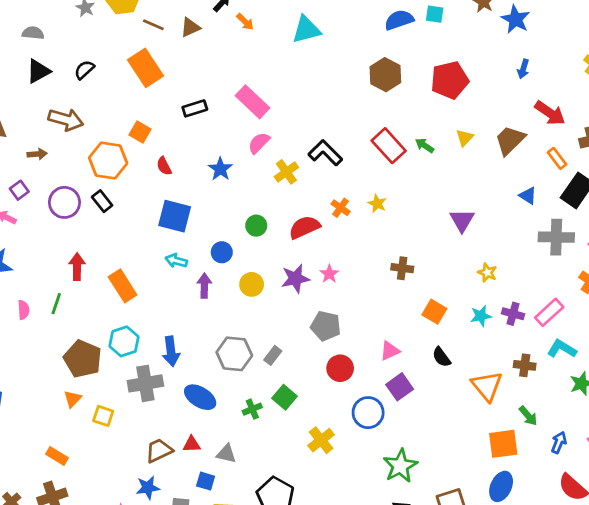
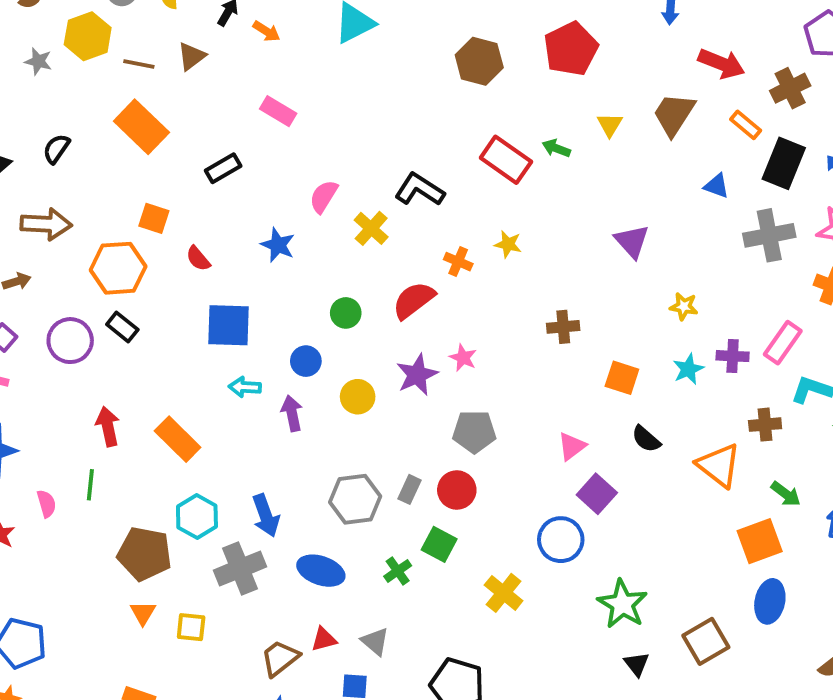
pink rectangle: (253, 102) -> (278, 111), moved, size x0.7
red circle: (340, 368) -> (457, 490), moved
gray triangle: (226, 454) -> (375, 641), turned 40

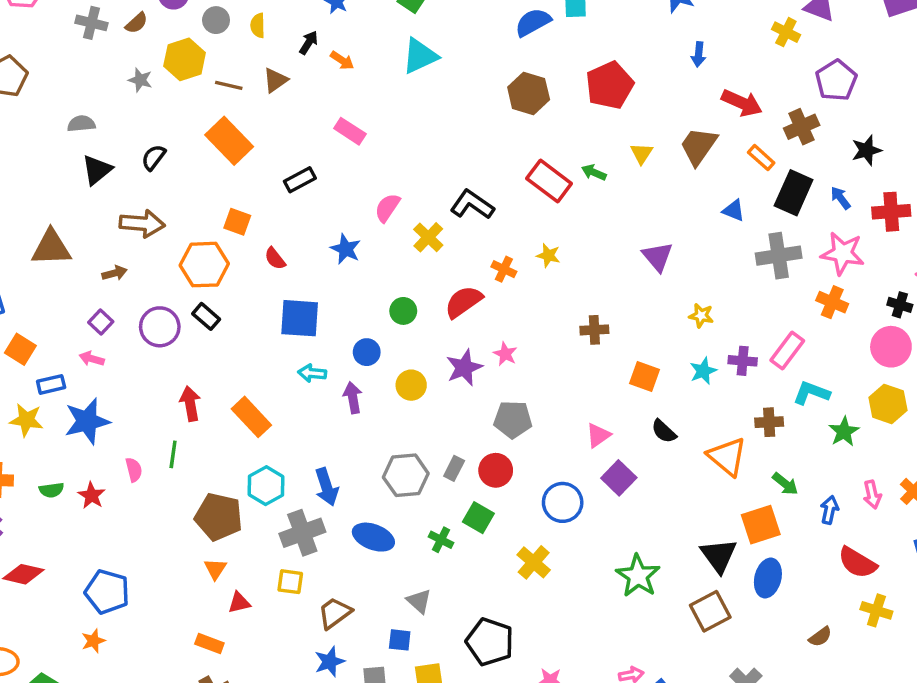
blue circle: (561, 540) -> (563, 502), moved
green cross: (398, 571) -> (441, 540), turned -30
yellow square: (191, 627) -> (290, 582), moved
red triangle: (324, 639) -> (239, 603), moved
black triangle: (637, 664) -> (719, 556), moved, size x1.6

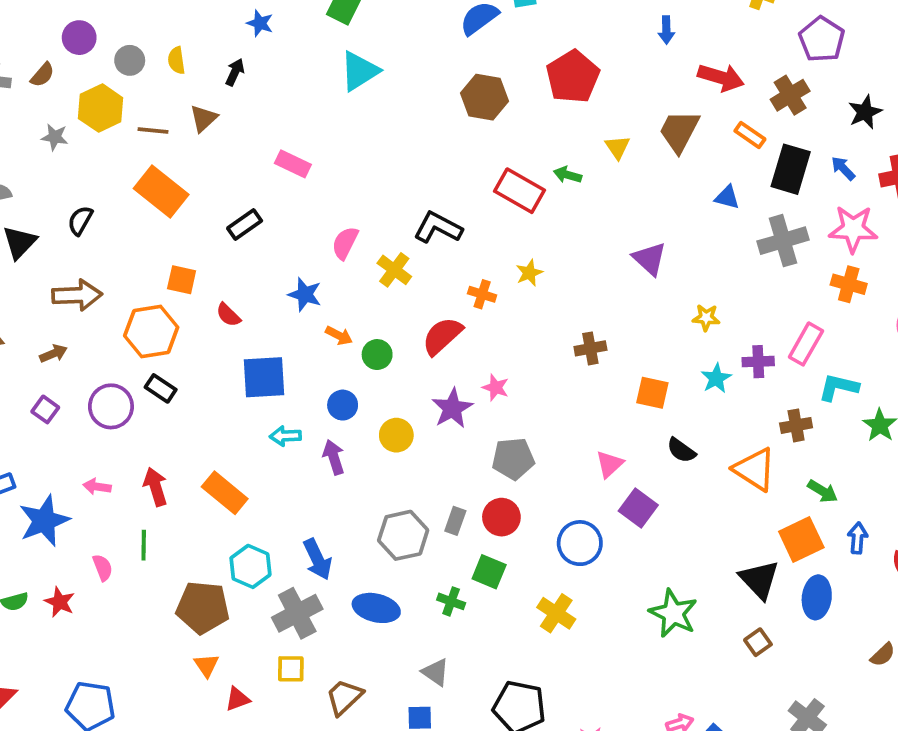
orange arrow: (342, 60) -> (339, 336), moved
yellow star: (548, 255) -> (529, 273), turned -30
pink arrow: (92, 359) -> (97, 487), moved
blue arrow: (829, 510) -> (858, 538), moved
brown square: (710, 611) -> (758, 642), size x0.6

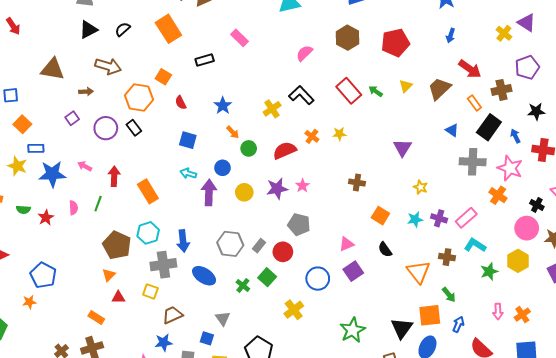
pink semicircle: (345, 243) -> (304, 53), moved
blue square: (264, 377) -> (188, 140), size x0.7
purple arrow: (334, 457) -> (209, 192), size x1.4

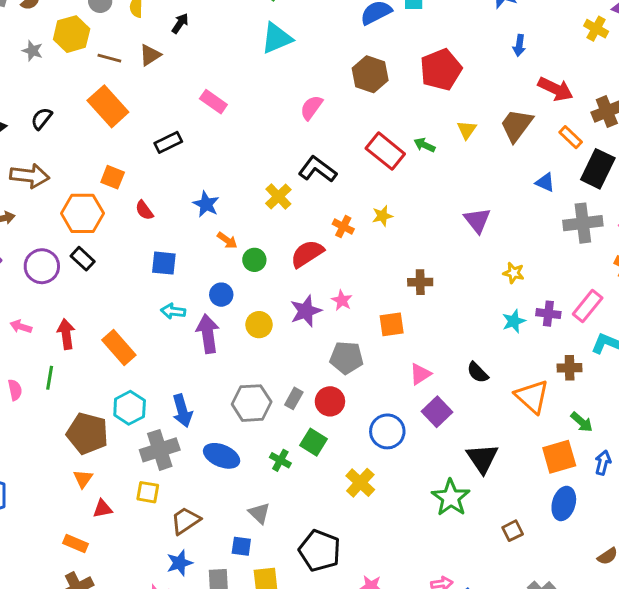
orange square: (380, 216) -> (392, 324), moved, turned -30
black triangle: (402, 328) -> (482, 458), moved

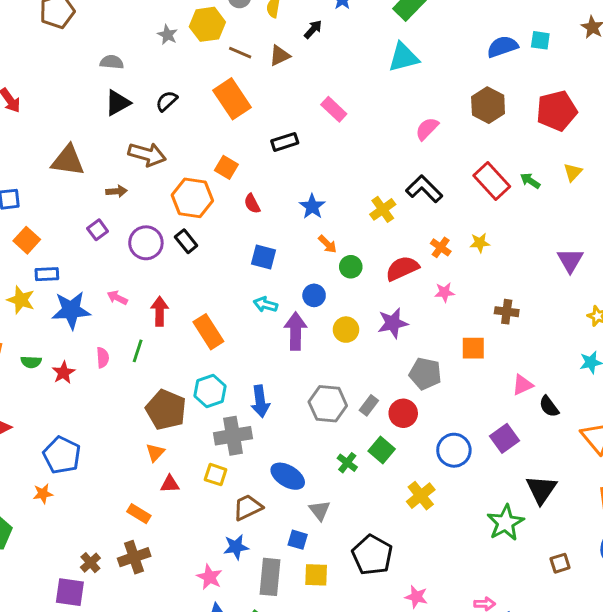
pink star: (342, 300) -> (444, 292), moved, turned 30
pink triangle: (420, 374) -> (523, 385), moved
blue ellipse: (222, 456) -> (288, 476), moved

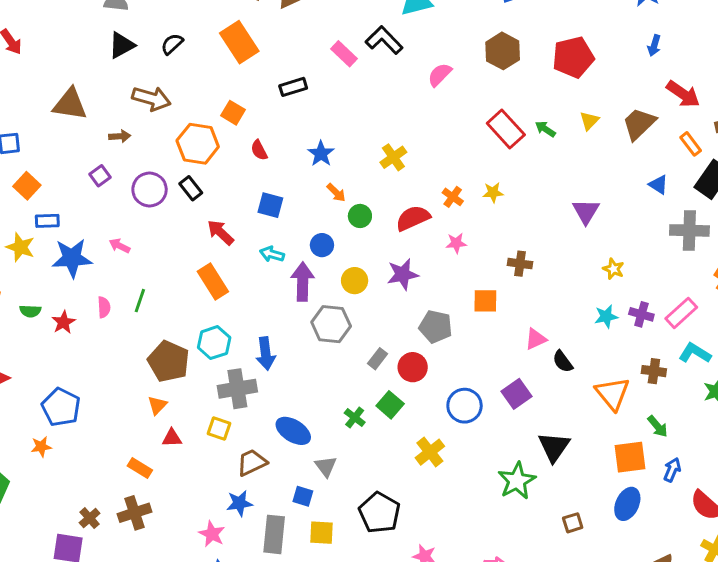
black L-shape: (424, 189) -> (384, 40), moved
red arrow: (160, 311) -> (220, 232), moved, turned -48
gray hexagon: (328, 404) -> (331, 324), moved

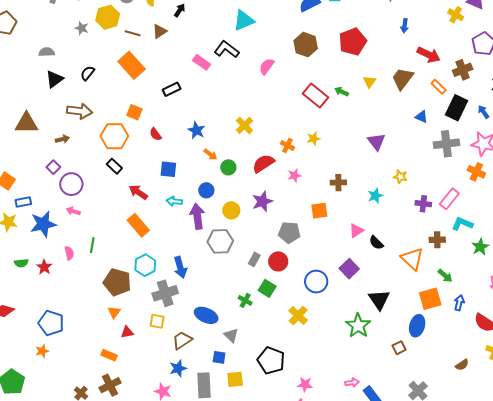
purple circle: (150, 190) -> (71, 184), moved
cyan star: (606, 316) -> (375, 196), moved
blue ellipse: (627, 504) -> (417, 326), moved

